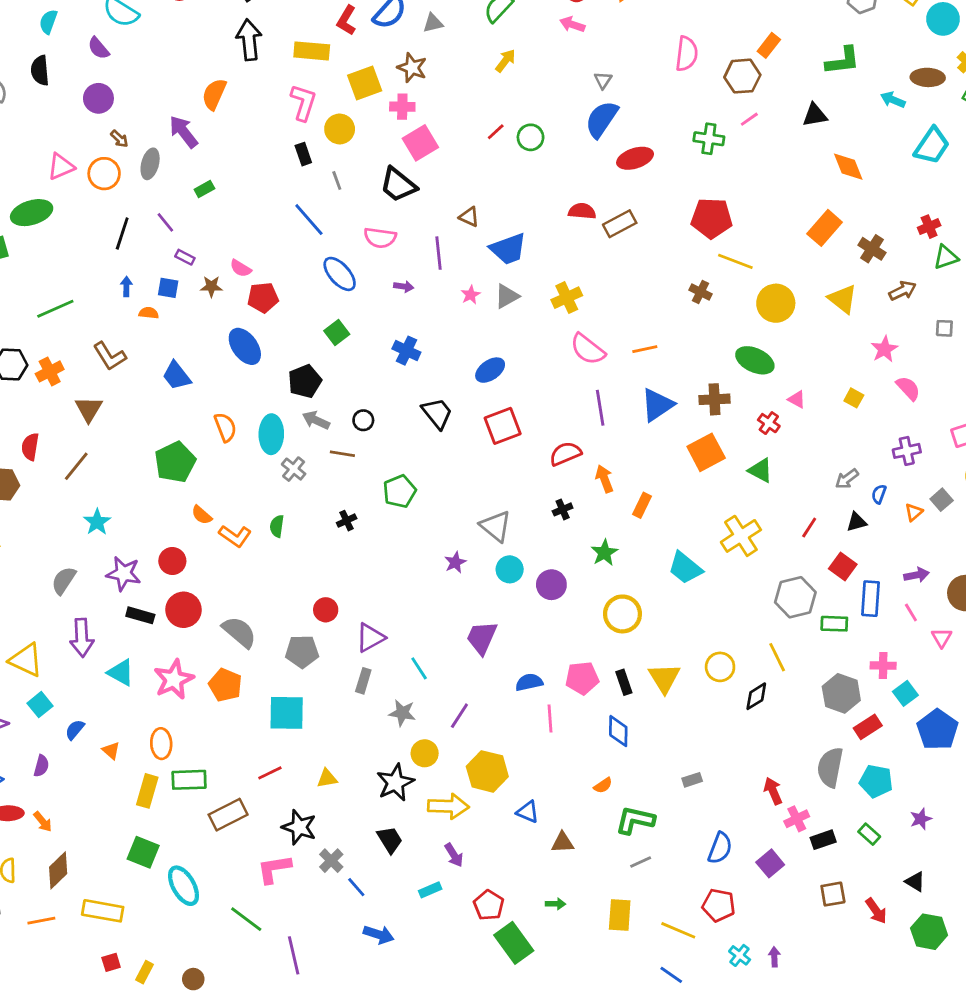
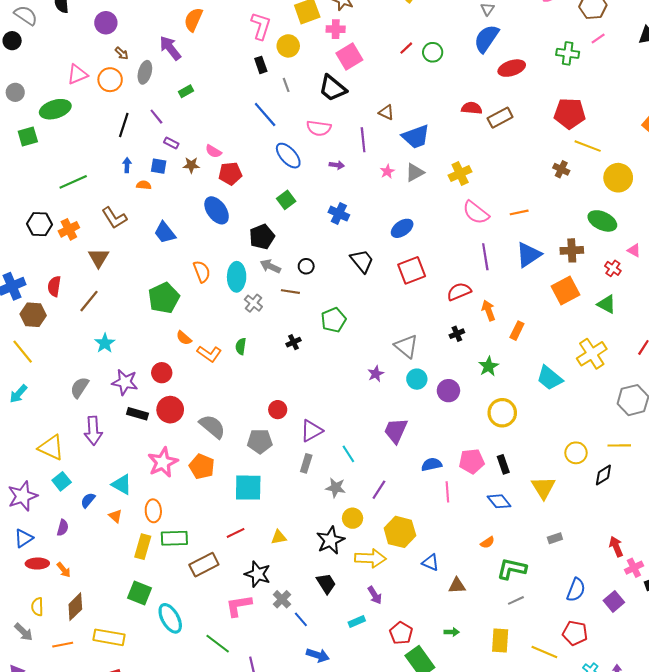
yellow line: (777, 657) -> (619, 445), turned -65
cyan triangle: (121, 672) -> (122, 484), moved
yellow triangle: (664, 678) -> (543, 488), moved
blue diamond: (618, 731) -> (499, 501), turned -40

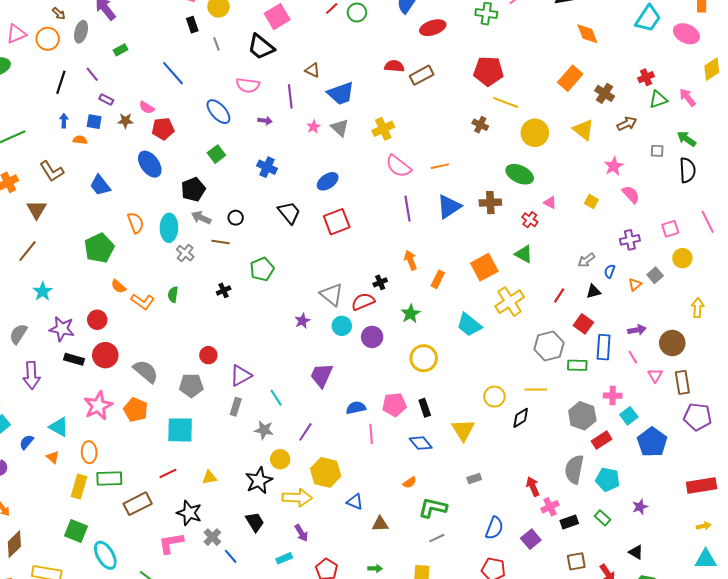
blue line: (265, 114) -> (173, 73), moved
gray triangle: (415, 172) -> (340, 128), turned -48
orange square: (565, 290) -> (484, 267), moved
red semicircle: (459, 292) -> (363, 302), moved

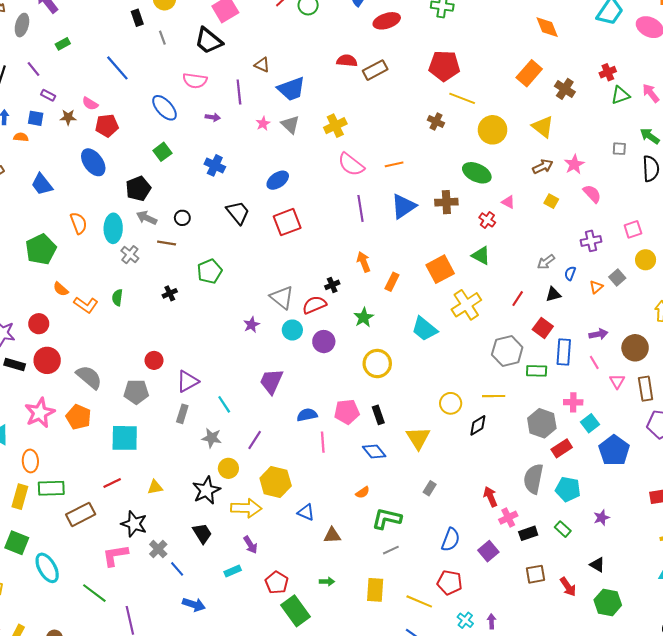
brown arrow: (627, 124) -> (543, 167), moved
gray rectangle: (474, 478) -> (430, 488), turned -40

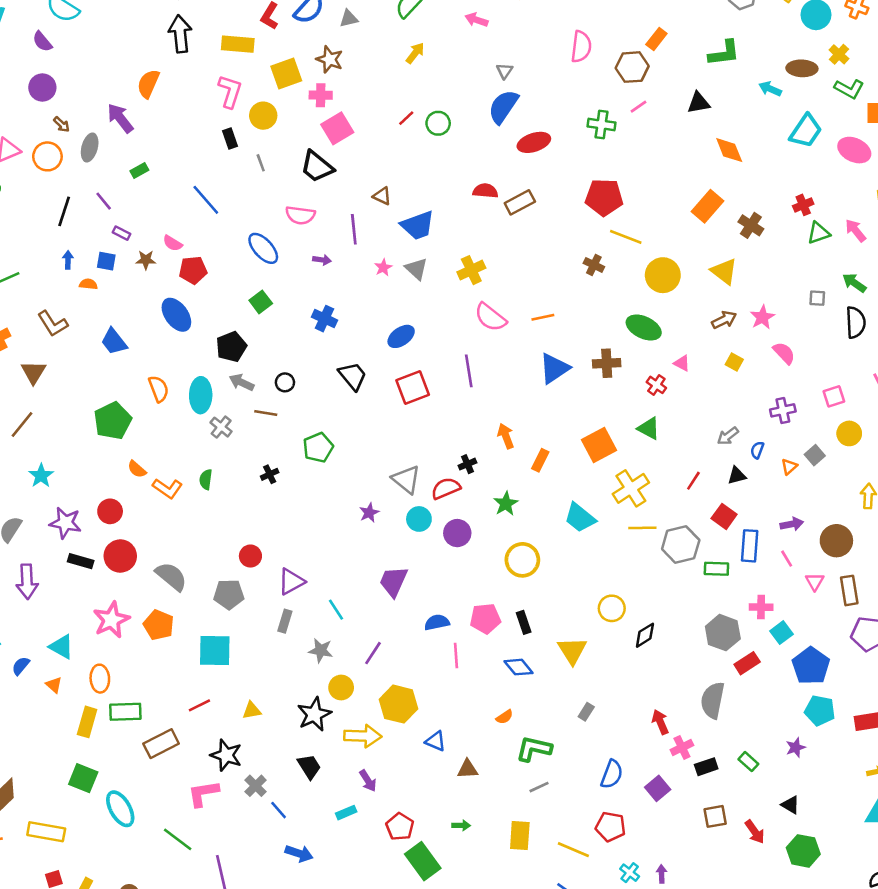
purple line: (360, 208) -> (469, 371), moved
yellow line: (494, 396) -> (642, 528), moved
cyan pentagon: (568, 489) -> (820, 710), moved

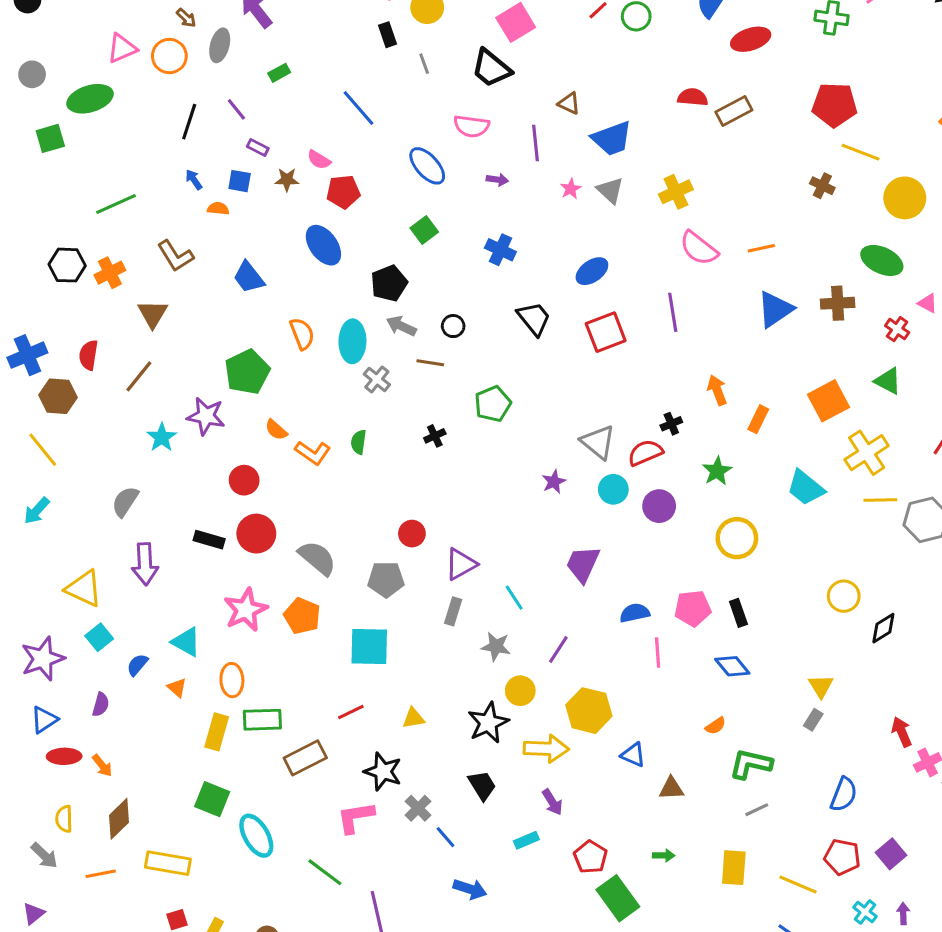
blue arrow: (68, 260) -> (194, 180), turned -36
purple star: (65, 523) -> (206, 416), moved
yellow triangle: (572, 650) -> (821, 686), moved, size x0.7
purple square: (658, 788) -> (891, 854), moved

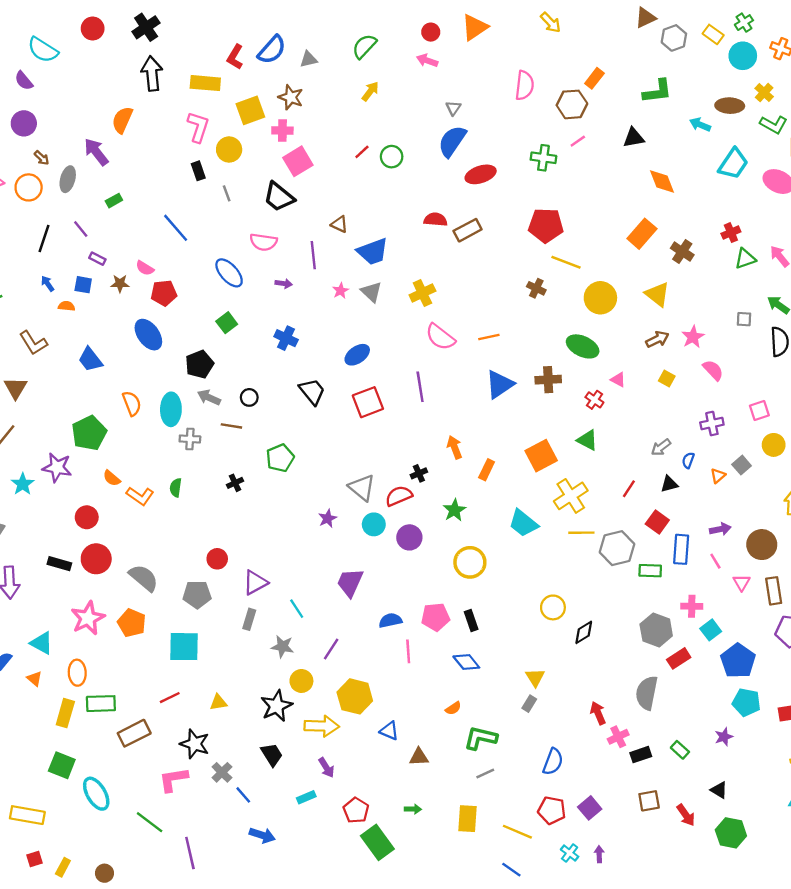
gray cross: (377, 379) -> (190, 439), turned -36

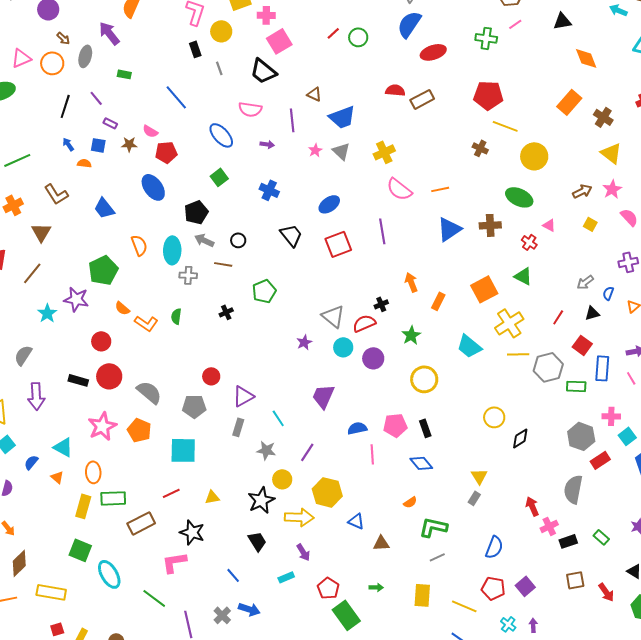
green rectangle: (114, 201) -> (124, 74), turned 40
yellow triangle: (657, 294) -> (611, 153), moved
gray cross: (222, 772) -> (222, 615), moved

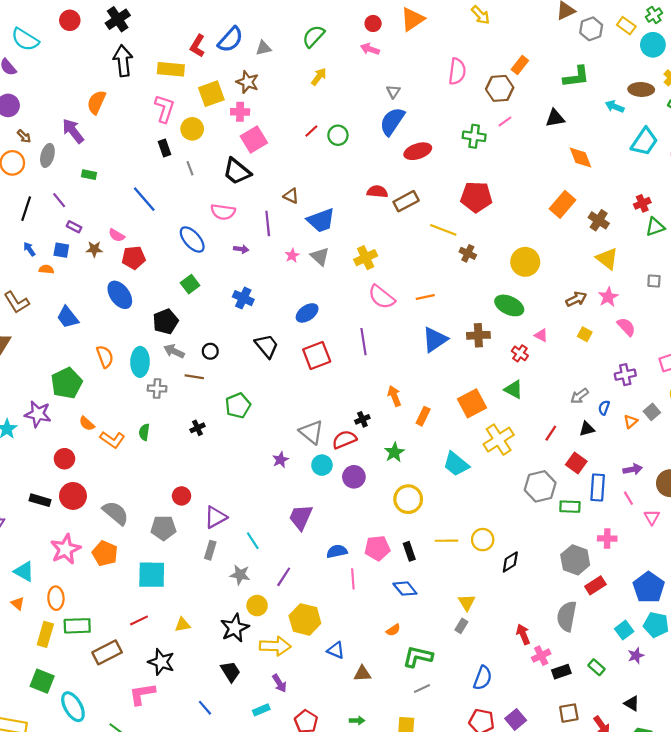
yellow line: (505, 126) -> (443, 230), moved
yellow line: (518, 354) -> (446, 541), moved
cyan square: (627, 436) -> (624, 630), moved

